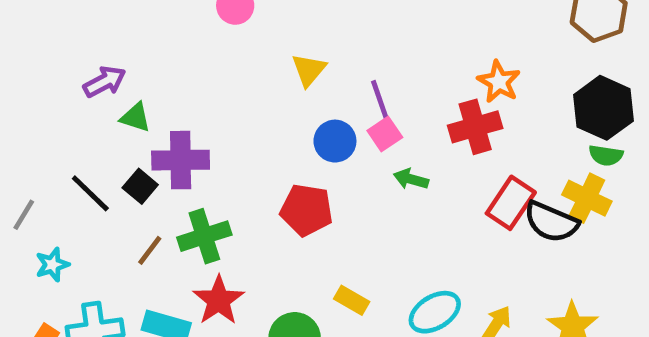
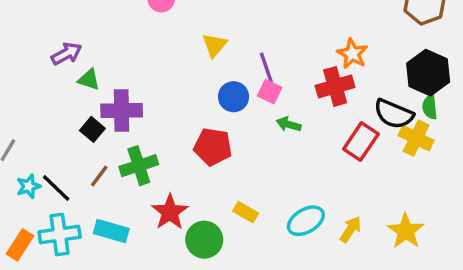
pink square: (385, 134) -> (270, 92), turned -30
green semicircle: (606, 155) -> (430, 107), turned 75
black line: (90, 193) -> (56, 188), moved
black semicircle: (551, 222) -> (394, 114), moved
red star: (219, 300) -> (170, 212), moved

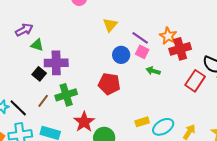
orange star: (352, 54) -> (168, 36), moved
purple line: (266, 67) -> (140, 38), turned -36
yellow rectangle: (246, 212) -> (142, 122), moved, turned -48

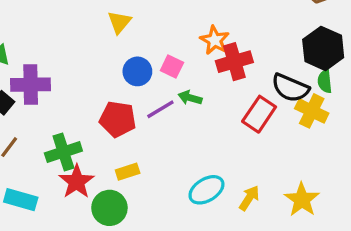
purple line: (140, 38) -> (160, 109), moved, turned -66
green cross: (66, 95) -> (63, 152), moved
yellow rectangle: (142, 122) -> (128, 172), moved

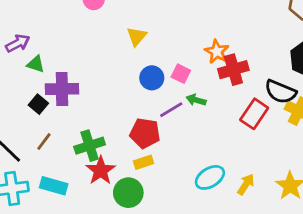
red pentagon: (118, 119) -> (145, 133), moved

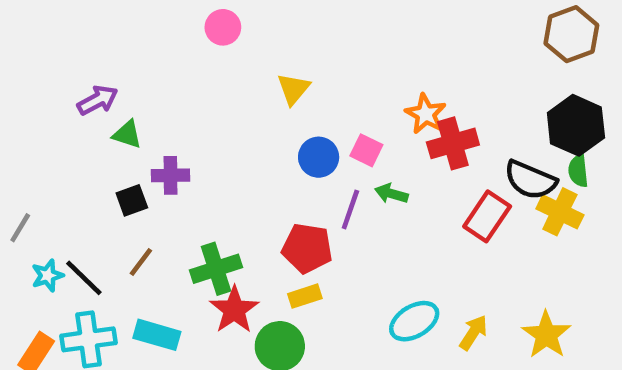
purple cross: (62, 89) -> (170, 175), size x0.7
black square: (38, 104) -> (132, 200), turned 30
purple line: (171, 110) -> (350, 210), turned -40

